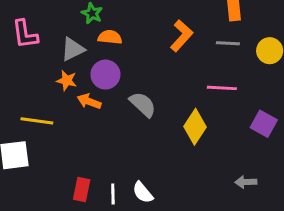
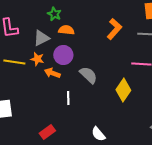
yellow line: (37, 121) -> (14, 62), moved
red rectangle: (82, 189) -> (47, 132), turned 42
white semicircle: (143, 192) -> (98, 134), moved
white line: (113, 194) -> (68, 98), moved

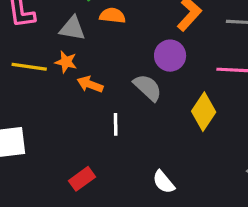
gray triangle: (41, 38) -> (72, 28), turned 36
purple circle: (63, 55) -> (170, 56), moved

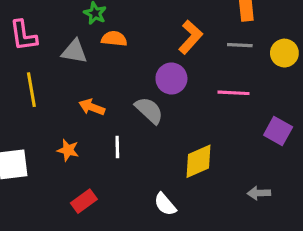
orange star: (66, 62) -> (68, 150), moved
yellow line: (29, 67) -> (31, 90), turned 72
yellow diamond: (204, 112) -> (198, 161), moved, turned 33

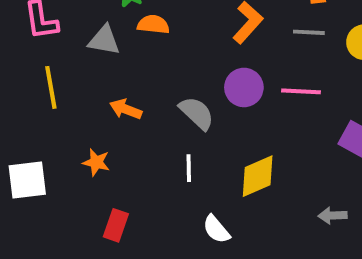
purple circle: (171, 78) -> (244, 87), moved
white line: (117, 147) -> (189, 168), moved
red rectangle: (84, 201) -> (116, 225), turned -35

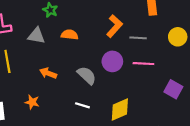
orange semicircle: (153, 24) -> (70, 35), moved
gray line: (309, 32) -> (138, 38), moved
white line: (189, 168) -> (82, 105), turned -72

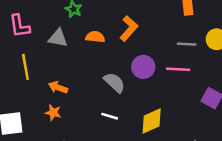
orange L-shape: (115, 26) -> (129, 28), moved
gray line: (138, 38) -> (187, 44), moved
orange arrow: (48, 73) -> (58, 87), moved

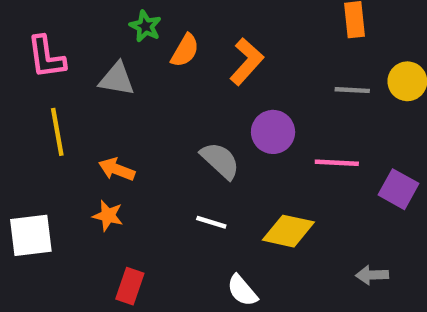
orange semicircle: (95, 37) -> (185, 50), moved, turned 114
pink line: (178, 69) -> (337, 163), moved
yellow diamond: (152, 121) -> (288, 231), turned 36

